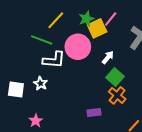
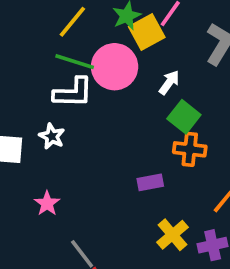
green line: (42, 40) -> (75, 62), moved
orange cross: (117, 95) -> (190, 149), turned -30

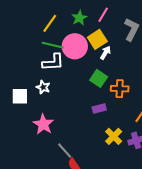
yellow square: (147, 32) -> (97, 39), moved
green square: (184, 117) -> (99, 78), moved
pink star: (47, 203) -> (43, 124), size x1.5

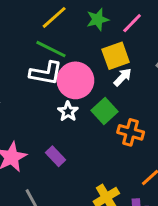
pink circle: (75, 46) -> (75, 80), moved
white star: (43, 87) -> (68, 111), moved
purple rectangle: (99, 108) -> (55, 156), moved, turned 48

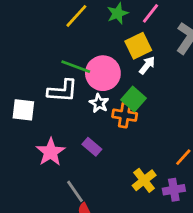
green line: (51, 49) -> (76, 67), moved
white L-shape: (46, 73) -> (62, 91), moved
orange cross: (131, 132) -> (125, 115), moved

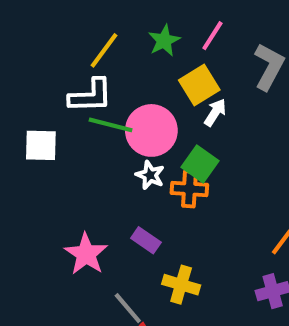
white L-shape: (62, 91) -> (91, 96), moved
white square: (23, 110) -> (41, 145), moved
yellow cross: (144, 180) -> (181, 285), moved, turned -30

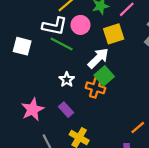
white arrow: (215, 112) -> (98, 58), moved, size x1.5
pink circle: (151, 130) -> (80, 25), moved, size x0.7
white star: (150, 175) -> (67, 80), moved

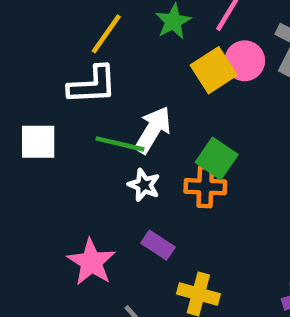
pink circle: (80, 25) -> (245, 61), moved
green line: (62, 44) -> (120, 144), moved
white arrow: (98, 58) -> (153, 130), moved

